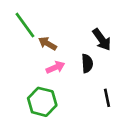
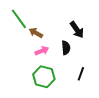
black line: (107, 98) -> (81, 74), turned 32
green hexagon: (42, 102) -> (44, 77), moved

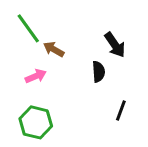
pink arrow: (42, 51) -> (36, 76), moved
green hexagon: (44, 77) -> (36, 122), moved

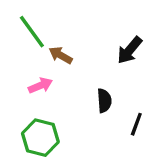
black arrow: (115, 45) -> (130, 50), turned 75
black semicircle: (98, 72) -> (104, 101), moved

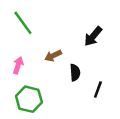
brown arrow: (61, 55) -> (53, 56), moved, turned -56
pink arrow: (40, 85) -> (18, 65), moved, turned -49

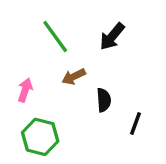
green line: (23, 23) -> (55, 36), moved
black arrow: (93, 36) -> (112, 36), moved

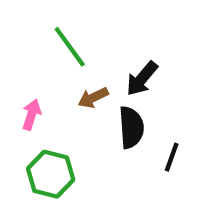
black arrow: (112, 36) -> (142, 79), moved
black semicircle: (104, 100) -> (131, 127), size x1.4

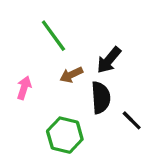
black line: (172, 157) -> (132, 120), turned -65
green hexagon: (51, 174) -> (65, 135), moved

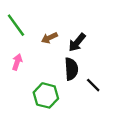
green line: (53, 36) -> (16, 25), moved
brown arrow: (71, 75) -> (49, 38), moved

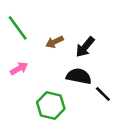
pink arrow: (17, 62) -> (19, 69), turned 42
black semicircle: (71, 69) -> (79, 76), turned -75

